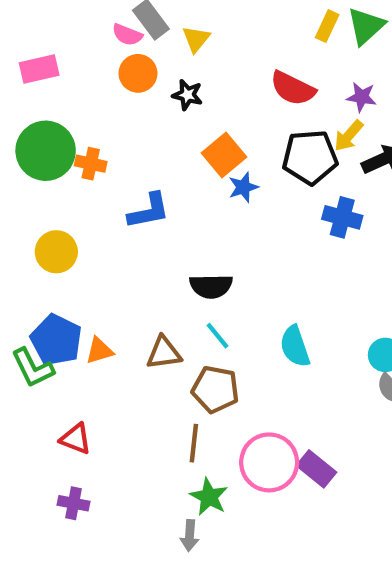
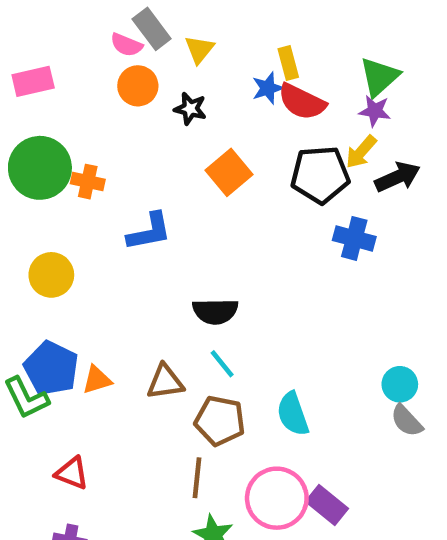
yellow rectangle: (327, 26) -> (288, 63), moved, turned -40
green triangle: (366, 26) -> (379, 77), moved
blue star: (243, 187) -> (268, 88), moved
cyan semicircle: (295, 346) -> (293, 414), moved

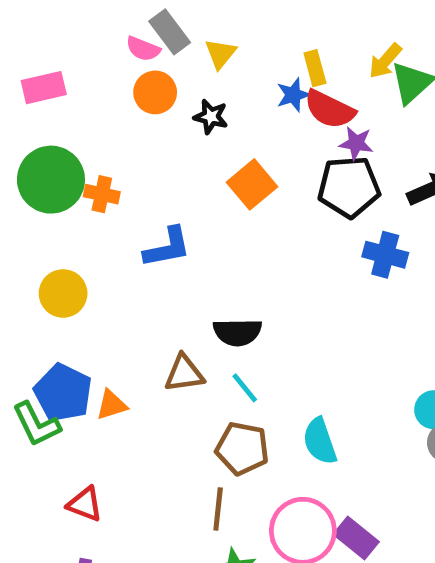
purple star: (375, 111) -> (356, 143), moved
yellow arrow: (361, 152) -> (385, 61), moved
brown triangle: (165, 382) -> (184, 373), moved

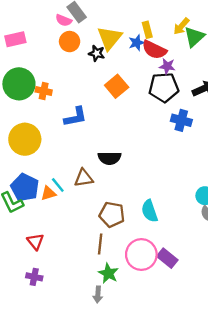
yellow triangle: (221, 54) -> (110, 38), moved, size x1.6
yellow circle: (63, 293) -> (25, 139), size x1.4
cyan line: (245, 388) -> (58, 185), moved
red triangle: (85, 504) -> (35, 242), turned 30

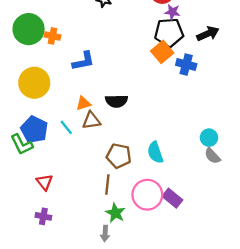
orange square: (117, 86) -> (162, 52), moved
orange triangle: (48, 193) -> (83, 103), moved

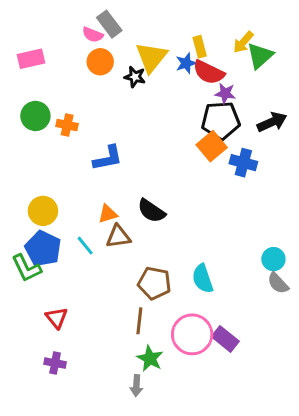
green circle: (29, 29) -> (35, 116), size x0.7
yellow circle: (34, 83) -> (43, 211), moved, size x0.7
black semicircle: (116, 101) -> (151, 211), turned 35

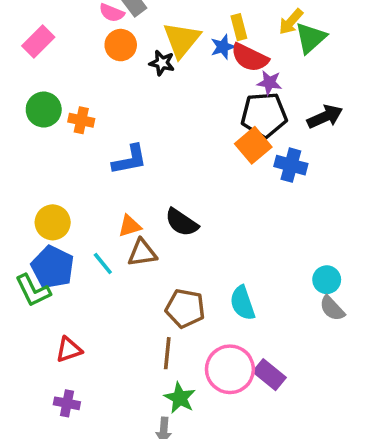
pink rectangle: (31, 59) -> (38, 41), turned -32
red triangle: (57, 318) -> (69, 350), turned 50

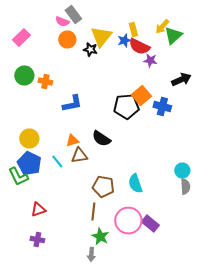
black pentagon: (264, 115) -> (126, 106), moved
gray semicircle: (332, 308) -> (185, 186), turned -140

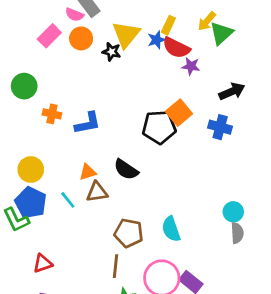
yellow rectangle: (133, 30) -> (168, 25), turned 40
pink rectangle: (21, 38) -> (49, 36), moved
orange cross: (45, 82) -> (52, 114), moved
blue cross: (162, 106) -> (220, 127), moved

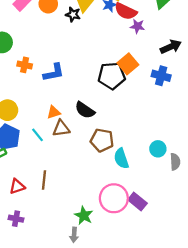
cyan circle: (233, 212) -> (158, 149), moved
brown pentagon: (129, 233) -> (102, 140), moved
brown line: (115, 266) -> (44, 180), moved

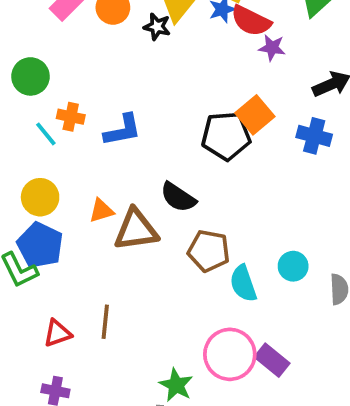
orange triangle: (54, 112) -> (101, 211), moved
brown triangle: (61, 128) -> (136, 230), size x1.4
cyan line: (37, 135) -> (46, 134), moved
cyan circle: (158, 149) -> (293, 266), moved

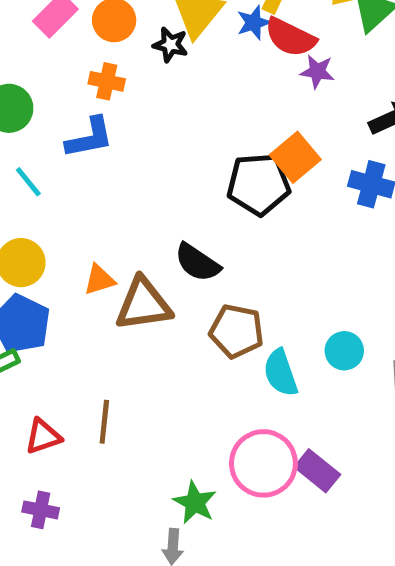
orange cross: (71, 117) -> (107, 81), moved
blue L-shape: (122, 130) -> (90, 138), moved

